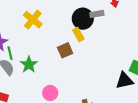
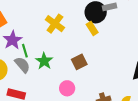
yellow cross: (33, 20) -> (55, 24), moved
brown square: (65, 50) -> (79, 62), moved

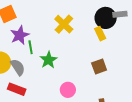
brown square: (79, 62) -> (99, 67), moved
gray semicircle: (22, 65) -> (18, 67), moved

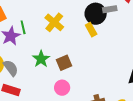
green line: (31, 47) -> (23, 27), moved
brown square: (99, 67) -> (64, 63), moved

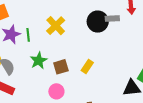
green line: (23, 27) -> (28, 35), moved
yellow rectangle: (91, 30) -> (87, 66), moved, turned 56

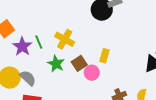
yellow cross: (56, 26) -> (65, 39), moved
pink circle: (56, 91) -> (92, 73), moved

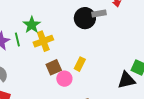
yellow cross: (65, 39) -> (43, 41), turned 30
green star: (56, 64) -> (32, 25), moved

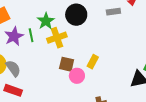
black circle: (85, 18) -> (76, 15), moved
brown square: (54, 67) -> (67, 64), turned 35

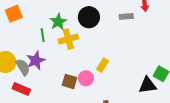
purple star: (14, 36) -> (36, 60), moved
brown square: (67, 64) -> (70, 81), moved

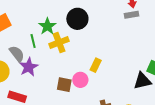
gray rectangle: (126, 16) -> (132, 15), moved
gray semicircle: (23, 67) -> (17, 54), moved

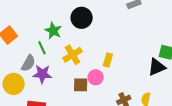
yellow cross: (59, 42) -> (73, 55), moved
gray semicircle: (17, 54) -> (28, 63), turned 78
purple star: (29, 67) -> (42, 74), turned -30

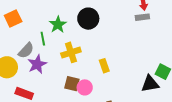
yellow rectangle: (108, 60) -> (104, 66), turned -48
purple star: (42, 74) -> (37, 64), turned 30
pink circle: (96, 77) -> (85, 87), moved

